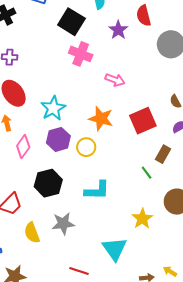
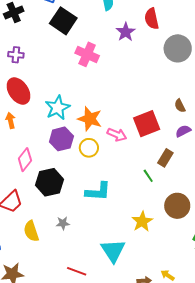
black square: (71, 22) -> (63, 21), moved
pink arrow: (115, 80) -> (117, 135), moved
orange star: (101, 118) -> (90, 119), moved
pink diamond: (23, 146) -> (25, 160), moved
gray star: (63, 224) -> (63, 223), size x0.6

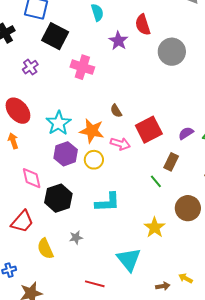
purple cross: (16, 55) -> (30, 67), moved, turned -35
brown semicircle: (180, 106) -> (116, 111), moved
pink diamond: (25, 160) -> (32, 178), turned -45

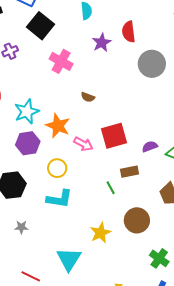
brown semicircle: (116, 111) -> (88, 97), moved, turned -48
yellow circle: (94, 160) -> (57, 168), moved
brown rectangle: (171, 162) -> (130, 172), turned 42

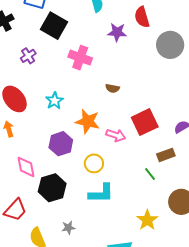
purple star: (102, 43) -> (117, 32), turned -30
cyan star: (27, 112) -> (55, 101), moved, size x0.7

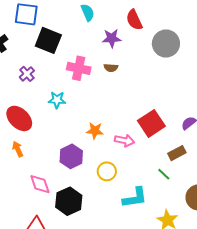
brown semicircle: (112, 88) -> (111, 68), moved
cyan star: (55, 101) -> (57, 100), moved, turned -30
orange star: (88, 121) -> (95, 131), size x0.7
cyan L-shape: (101, 193) -> (135, 198), moved

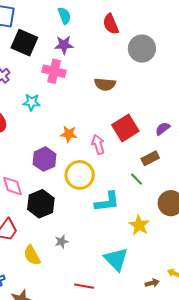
purple star: (112, 38) -> (64, 45), moved
brown semicircle: (111, 68) -> (105, 84), moved, size x1.5
pink arrow: (125, 140) -> (98, 144), turned -120
yellow circle: (107, 171) -> (80, 175), size x1.5

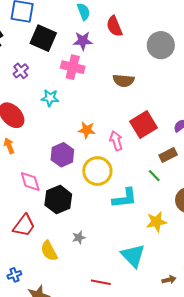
red semicircle: (111, 24) -> (114, 26), moved
yellow star: (139, 225) -> (156, 222), turned 30

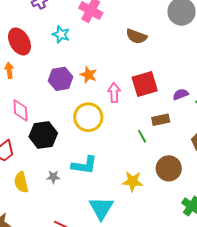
purple hexagon: (62, 155) -> (61, 79), moved
cyan L-shape: (125, 198) -> (84, 165), moved

